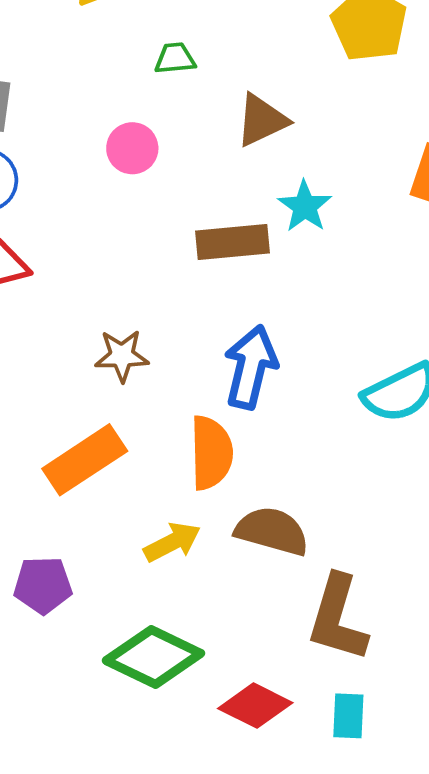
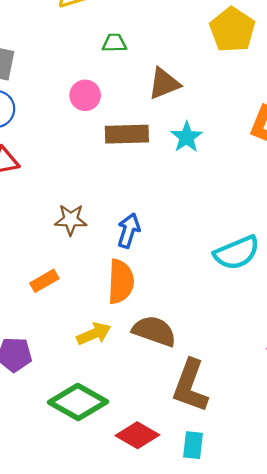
brown rectangle: (233, 242) -> (127, 134), moved
blue arrow: (251, 367) -> (129, 231), moved, size x0.7
orange rectangle: (85, 460) -> (44, 281), size x0.6

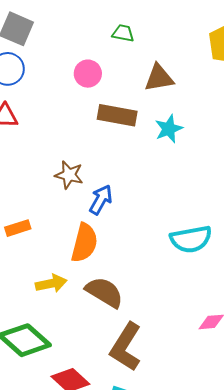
brown star: (71, 220) -> (69, 175), moved

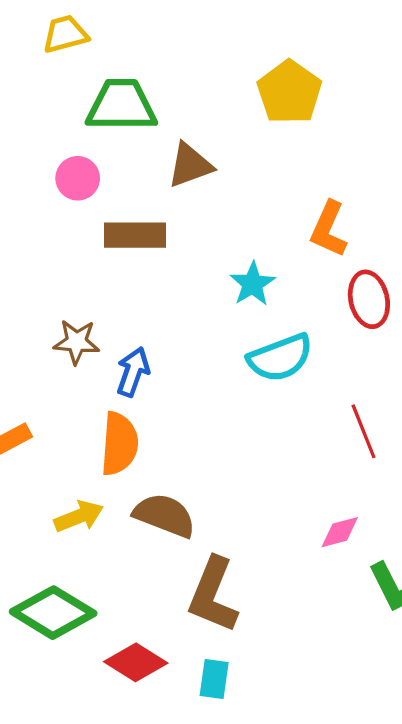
green trapezoid: (123, 33) -> (121, 105), size x2.0
cyan star: (169, 129) -> (253, 284), moved
cyan semicircle: (191, 239) -> (280, 358), moved

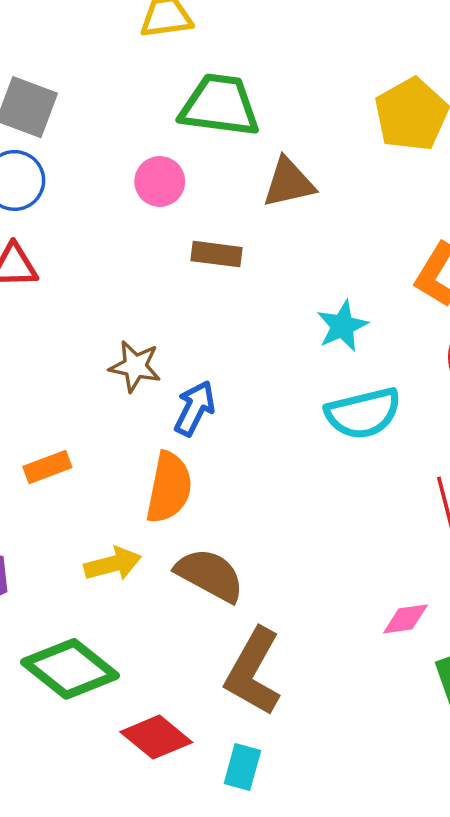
brown rectangle: (135, 235) -> (216, 254), size x0.7

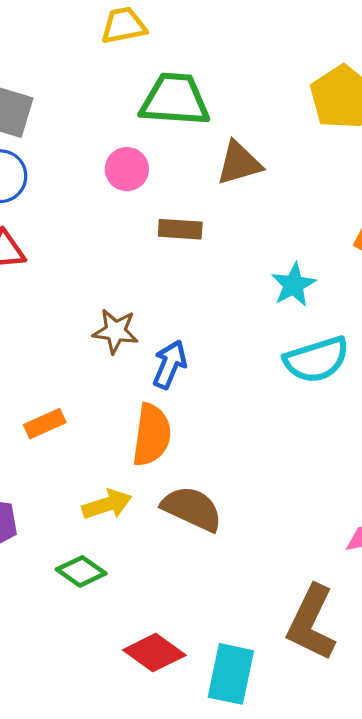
green diamond: (70, 669) -> (81, 571), moved, size x0.6
brown L-shape: (253, 672) -> (311, 623), moved
cyan rectangle: (242, 767) -> (231, 674), size x1.5

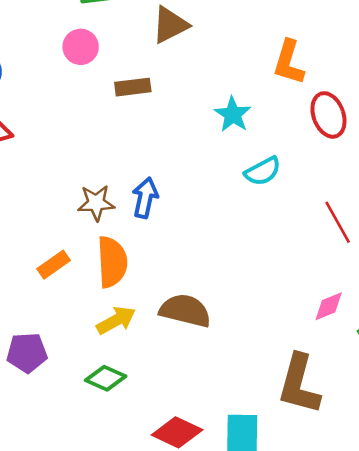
brown star: (116, 331) -> (96, 203), moved
cyan semicircle: (316, 360) -> (263, 171), size x0.7
orange semicircle: (152, 435) -> (112, 262), moved

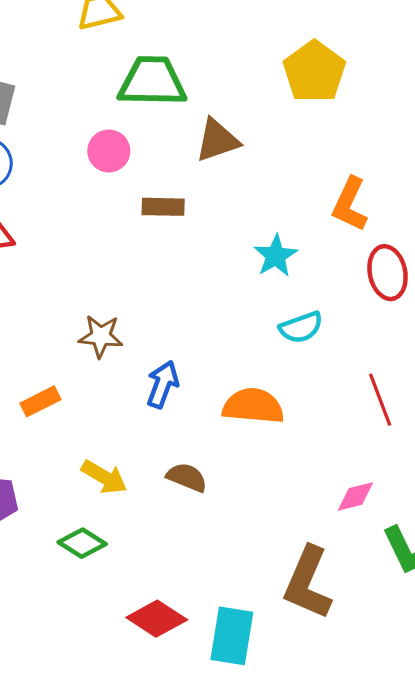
blue arrow: (145, 198) -> (163, 384), moved
orange semicircle: (112, 262) -> (253, 406), moved, turned -90
brown semicircle: (185, 311) -> (187, 477), size x0.7
yellow arrow: (116, 320) -> (104, 477), turned 51

